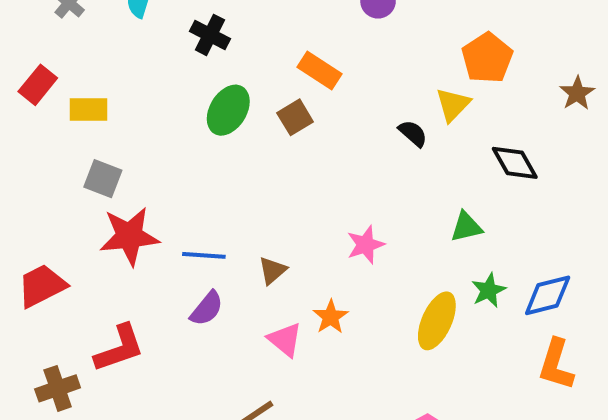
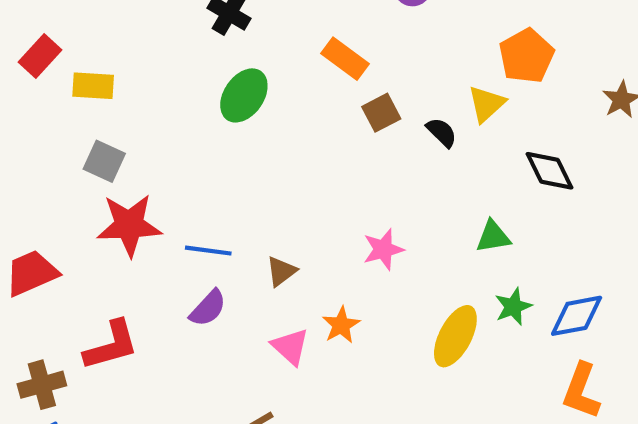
brown square: (295, 117) -> (381, 113), moved

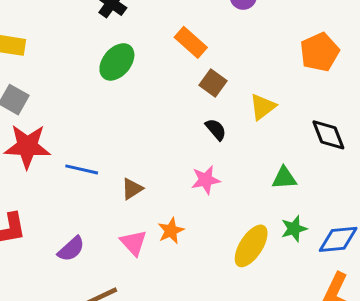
yellow triangle: (486, 104) -> (263, 107), moved
brown square: (381, 113) -> (213, 83), turned -32
black semicircle: (442, 132) -> (216, 129), moved
purple semicircle: (208, 308) -> (71, 249), moved

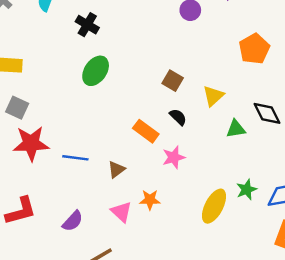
orange rectangle: (191, 42) -> (146, 131), moved
green triangle: (284, 178) -> (236, 129), moved
orange star: (171, 231) -> (150, 200), turned 30

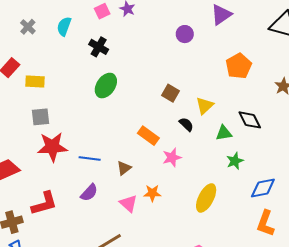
gray square: (17, 108) -> (40, 117), turned -30
black semicircle: (178, 117) -> (186, 124), moved
green star: (247, 190) -> (235, 161), moved
purple semicircle: (73, 221) -> (89, 193), moved

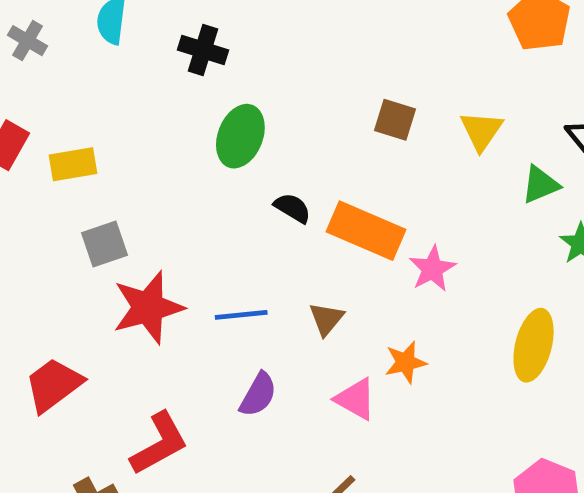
black semicircle: (186, 124) -> (292, 208), moved
orange rectangle: (148, 136) -> (366, 231), size x1.4

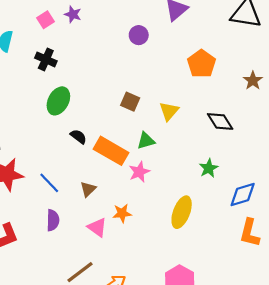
green triangle: (540, 185) -> (146, 141), moved
blue line: (241, 315) -> (49, 183), turned 45
purple semicircle: (258, 395) -> (53, 220), turned -35

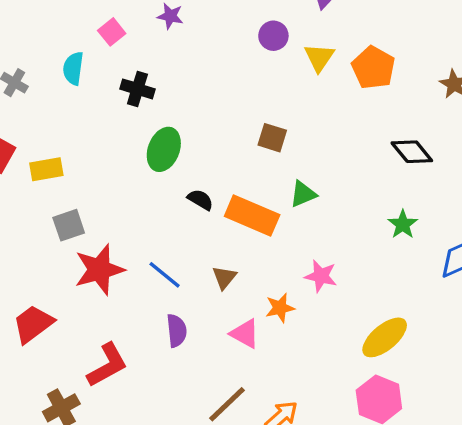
pink square: (45, 20) -> (112, 32), moved
yellow triangle: (169, 111) -> (319, 57), moved
pink star: (139, 172) -> (321, 276), moved, turned -30
yellow ellipse: (182, 212) -> (385, 337), moved, turned 36

